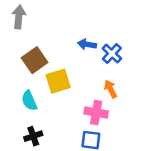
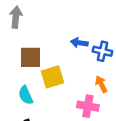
blue cross: (112, 54) -> (102, 51), turned -30
brown square: (35, 60) -> (30, 57), turned 35

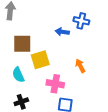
blue cross: (102, 51) -> (81, 21), moved
pink cross: (88, 106) -> (55, 84), moved

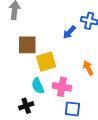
blue arrow: (62, 32) -> (69, 32), turned -56
cyan semicircle: (18, 75) -> (38, 86), moved

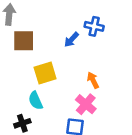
brown square: (27, 45) -> (24, 41), moved
pink cross: (62, 87) -> (86, 104), moved, turned 30

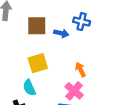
blue arrow: (71, 40) -> (61, 33), turned -120
brown square: (24, 41) -> (37, 26), moved

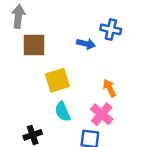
brown square: (37, 26) -> (34, 45), moved
cyan semicircle: (29, 88) -> (63, 112), moved

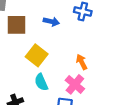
blue arrow: (86, 44) -> (51, 22), moved
yellow square: (57, 80) -> (37, 55), turned -35

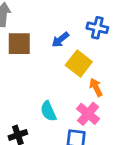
blue arrow: (51, 22) -> (60, 40), turned 128
yellow square: (37, 55) -> (79, 64), moved

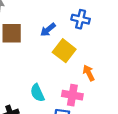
orange arrow: (96, 87) -> (89, 73), moved
pink cross: (88, 114) -> (72, 95), turned -30

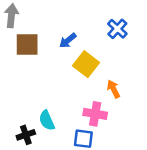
blue cross: (81, 19) -> (117, 29), moved, turned 30
cyan semicircle: (37, 93) -> (47, 120), moved

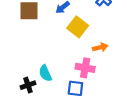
orange arrow: (113, 89) -> (100, 47), turned 104

